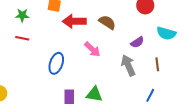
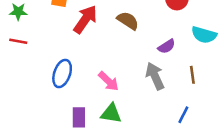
red arrow: (74, 21) -> (85, 19), turned 125
pink arrow: (92, 49) -> (109, 81), moved

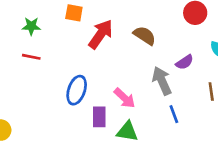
gray arrow: (155, 76) -> (162, 81), moved
blue line: (183, 115) -> (174, 114), moved, turned -48
purple rectangle: (79, 117) -> (99, 117), moved

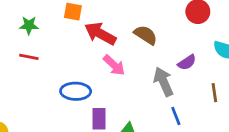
red arrow: (101, 34) -> (100, 34), turned -96
blue ellipse: (77, 90) -> (76, 91), turned 72
pink arrow: (125, 98) -> (114, 65), moved

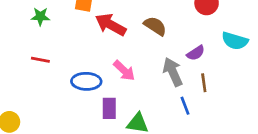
red line: (29, 57) -> (40, 60), moved
pink arrow: (114, 65) -> (124, 71), moved
brown line: (214, 93) -> (204, 83), moved

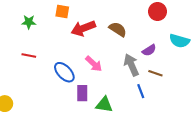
red arrow: (111, 25) -> (83, 28), turned -50
blue ellipse: (86, 81) -> (64, 72), turned 45
brown line: (204, 83) -> (155, 73), turned -64

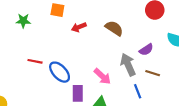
red arrow: (83, 28) -> (79, 27), size x0.6
red line: (29, 55) -> (35, 61), moved
pink arrow: (94, 64) -> (102, 76), moved

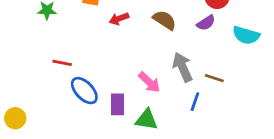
purple semicircle: (146, 50) -> (206, 23), moved
blue ellipse: (60, 72) -> (84, 91), moved
blue line: (138, 91) -> (195, 102), turned 40

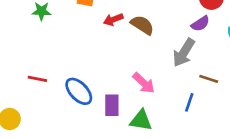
brown semicircle: (165, 20) -> (142, 25), moved
red line: (62, 63) -> (37, 79), moved
gray arrow: (183, 67) -> (184, 53), moved, turned -124

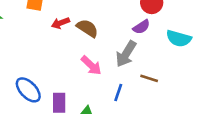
pink arrow: (144, 83) -> (91, 65), moved
blue line: (189, 102) -> (118, 92), moved

